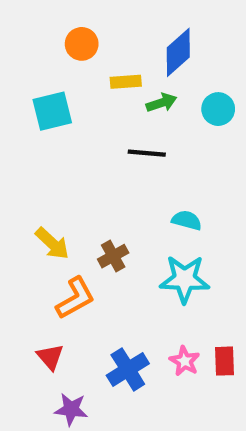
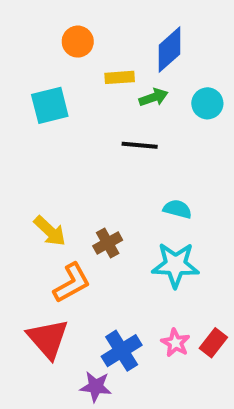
red triangle: (50, 357) -> (48, 339), size x1.6
red rectangle: (224, 361) -> (213, 343), turned 40
purple star: (71, 409) -> (96, 387), moved

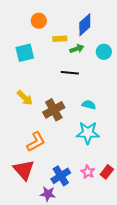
yellow arrow: (50, 231) -> (25, 98), moved
brown cross: (108, 243) -> (54, 110), moved, size x1.5

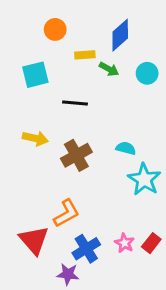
green arrow: (77, 49) -> (109, 69), turned 48
black line: (70, 73) -> (75, 103), moved
yellow arrow: (25, 98) -> (35, 138), turned -30
cyan star: (88, 133) -> (144, 179), moved, turned 30
orange L-shape: (36, 142) -> (66, 213), moved

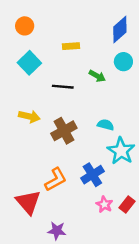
orange circle: (55, 29) -> (25, 26), moved
blue diamond: (120, 35) -> (120, 30), moved
green arrow: (109, 69) -> (97, 76), moved
cyan square: (35, 75) -> (29, 63), turned -30
blue cross: (86, 249) -> (92, 175), moved

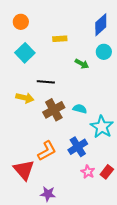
black line: (63, 87) -> (46, 82), moved
cyan semicircle: (106, 125) -> (80, 109), moved

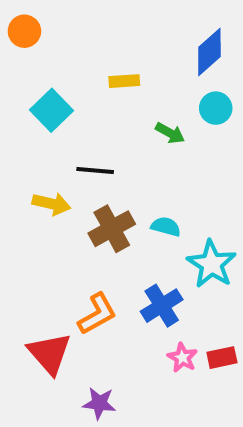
orange circle: (21, 22) -> (24, 31), moved
red rectangle: (107, 172) -> (222, 358), turned 40

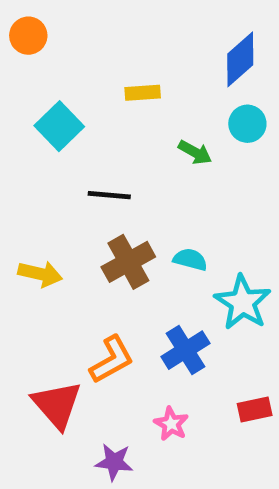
yellow arrow: (51, 204) -> (40, 274), moved
pink star: (182, 358) -> (171, 424), moved

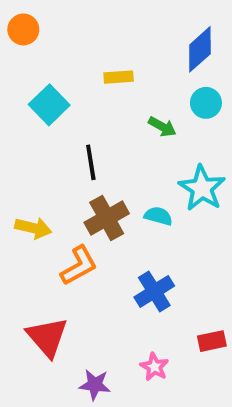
black line: (109, 195) -> (91, 162), turned 76
cyan star: (243, 302) -> (202, 188), moved
orange L-shape: (112, 360) -> (79, 266), moved
pink star: (171, 424) -> (154, 367), moved

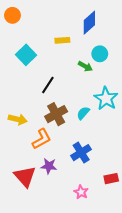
blue diamond: (200, 49) -> (89, 23), moved
cyan circle: (206, 103) -> (100, 54), moved
black line: (91, 162) -> (48, 85), turned 42
cyan semicircle: (158, 216) -> (83, 113), turned -64
purple star: (95, 385) -> (49, 166), moved

